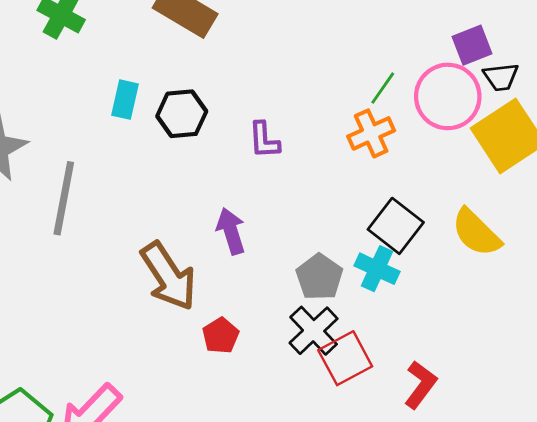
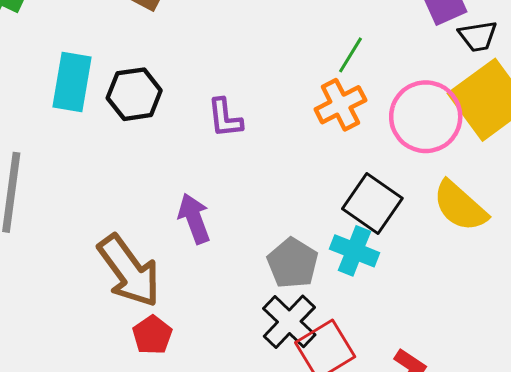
pink circle: (448, 96) -> (426, 117), moved
cyan rectangle: (125, 100) -> (72, 82), size x1.4
red pentagon: (221, 336) -> (152, 335), moved

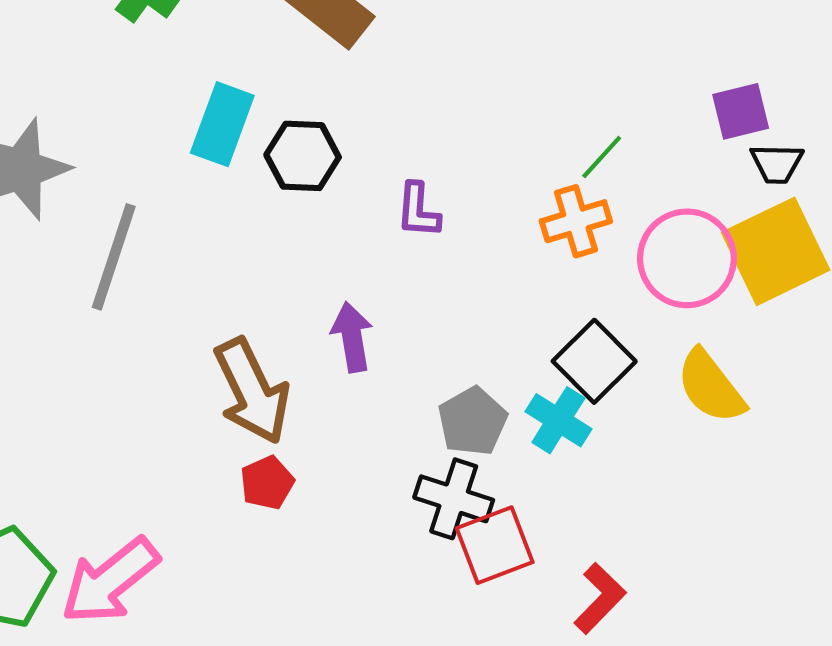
black cross: (289, 322) -> (454, 499), turned -36

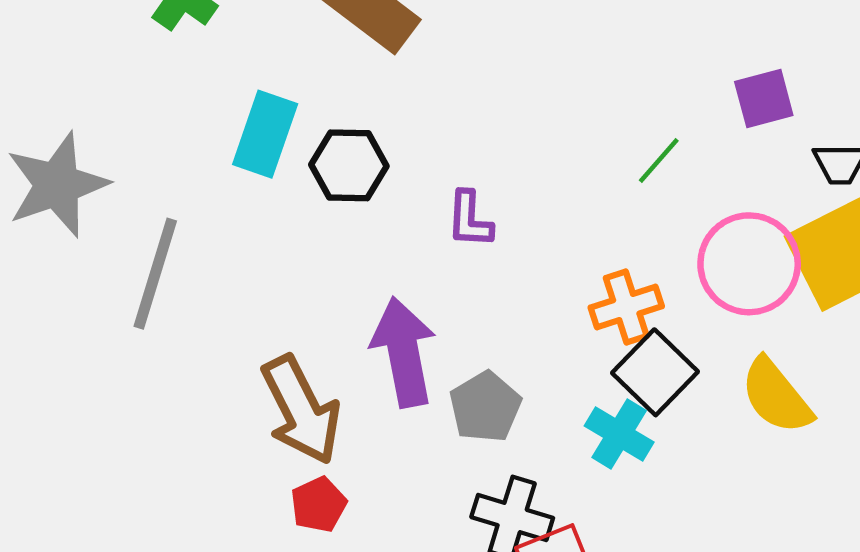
purple square: (741, 111) -> (764, 98), moved
orange cross: (576, 221) -> (626, 307), moved
purple arrow: (352, 337) -> (404, 352), size x1.5
gray pentagon: (473, 421) -> (485, 407), moved

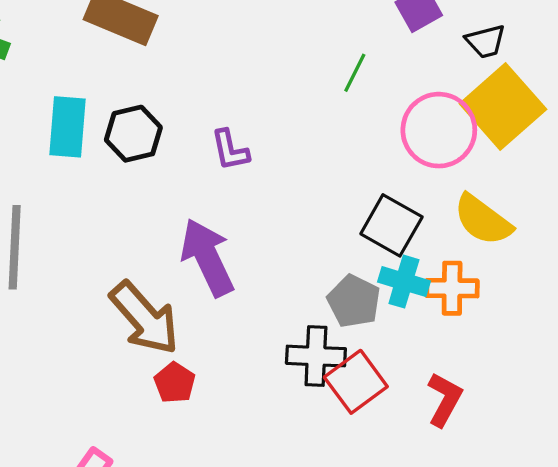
orange cross: (626, 307) -> (452, 288), moved, turned 33
gray pentagon: (485, 407) -> (354, 301), moved
cyan cross: (619, 434) -> (404, 282), moved

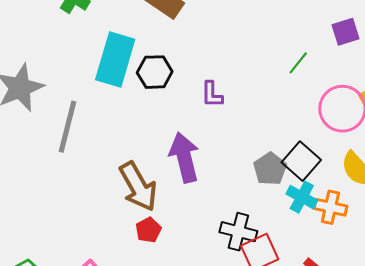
cyan rectangle: (68, 127) -> (115, 60), size x1.4
gray pentagon: (354, 301) -> (270, 169), moved

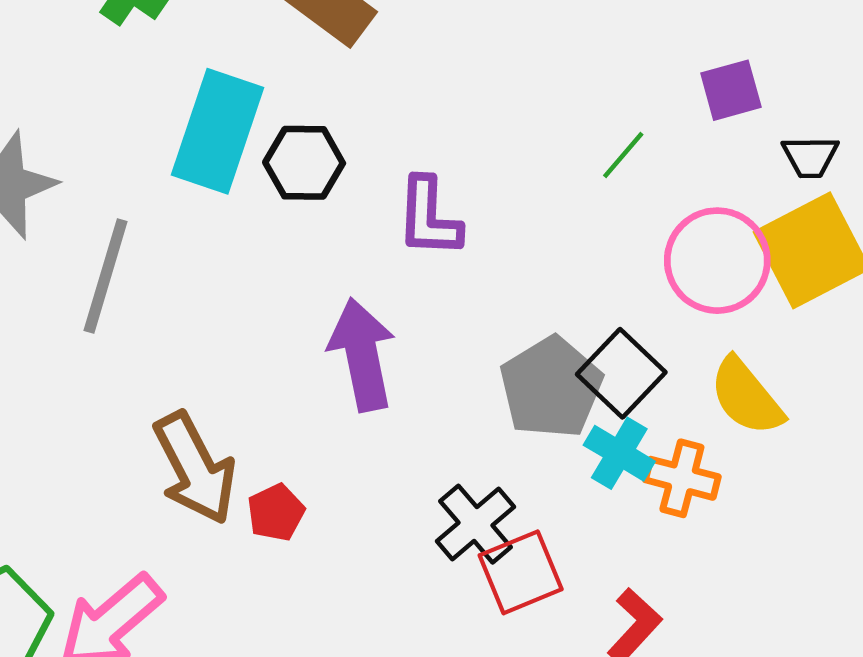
purple L-shape: (212, 94) -> (429, 217), size x1.4
gray pentagon: (270, 169) -> (551, 388), size x1.4
brown arrow: (138, 187) -> (195, 468), moved
black cross: (238, 232) -> (475, 524), turned 33

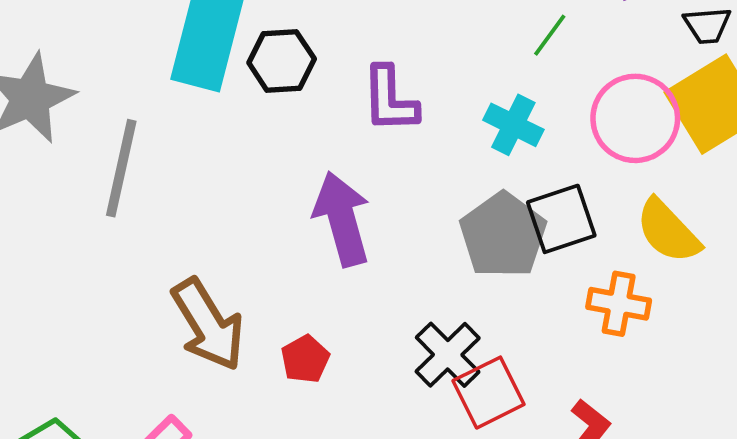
black square: (621, 373) -> (561, 219), turned 32
cyan cross: (619, 453) -> (513, 125), moved
red pentagon: (276, 512) -> (305, 359), moved

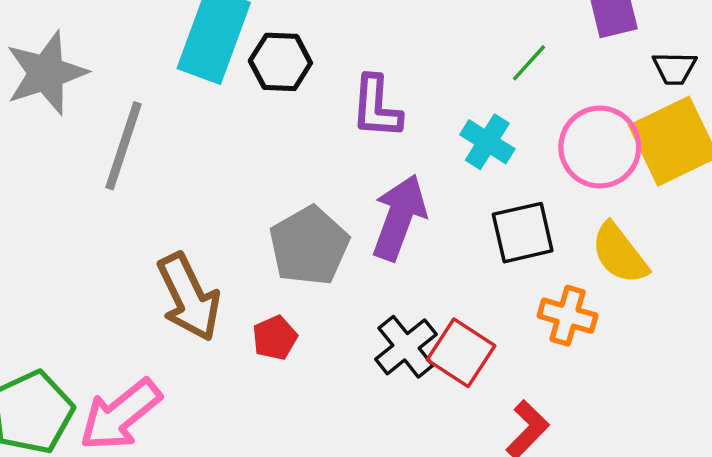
purple arrow: (342, 219) -> (399, 217), moved, turned 30
gray pentagon: (503, 235) -> (309, 246), moved
red square: (489, 393) -> (461, 353), moved, turned -36

